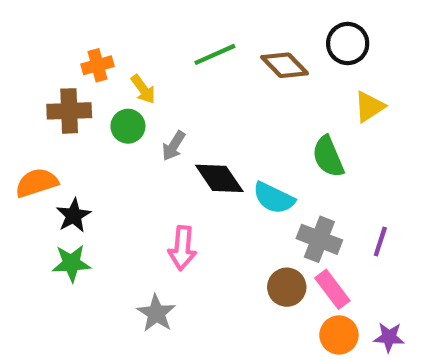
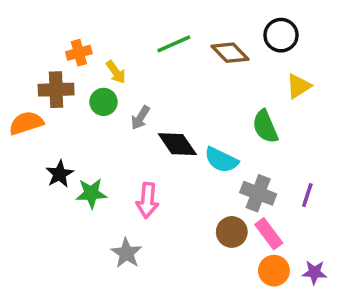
orange semicircle: (37, 183) -> (26, 123), moved
green star: (71, 263) -> (91, 193), moved

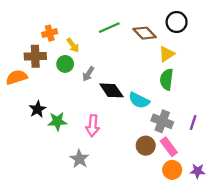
yellow triangle: (299, 86) -> (167, 54), moved
green semicircle: (265, 127) -> (167, 79), turned 30

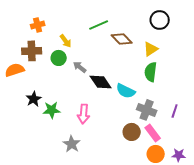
orange cross: (50, 33) -> (38, 25), moved
brown diamond: (145, 33) -> (122, 39), moved
gray arrow: (88, 74) -> (80, 67), turned 96

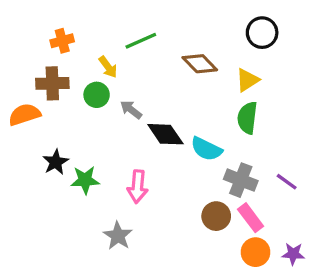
green line: (99, 25) -> (141, 41), moved
purple line: (175, 111) -> (287, 182), turned -72

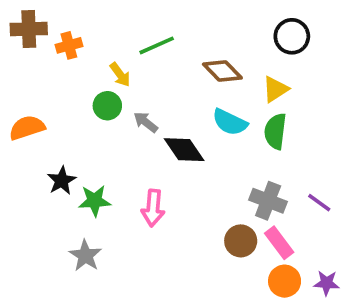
brown cross: (52, 83) -> (29, 29), moved
cyan semicircle: (206, 149) -> (230, 122), moved
gray star: (118, 236) -> (85, 256), moved

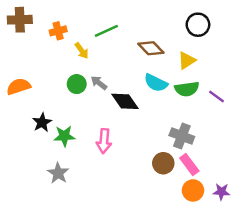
orange cross: (69, 45) -> (58, 31), moved
green circle: (107, 106) -> (77, 84), moved
green semicircle: (275, 131) -> (187, 89), turned -105
purple line: (319, 203) -> (216, 96), moved

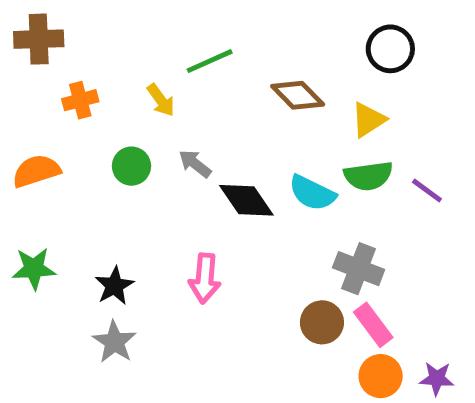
orange cross: (58, 31) -> (80, 100), moved
cyan semicircle: (156, 83) -> (312, 193), moved
green circle: (77, 84) -> (131, 166), moved
black star: (42, 122) -> (114, 286), moved
green star: (64, 136) -> (34, 269), moved

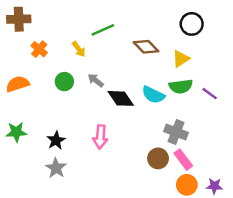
orange cross: (80, 100) -> (39, 49), turned -35

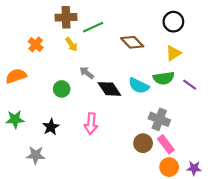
brown cross: (19, 19) -> (66, 17), moved
yellow triangle: (181, 59) -> (173, 53), moved
green circle: (64, 82) -> (62, 89), moved
gray star: (56, 168) -> (36, 155), moved, turned -30

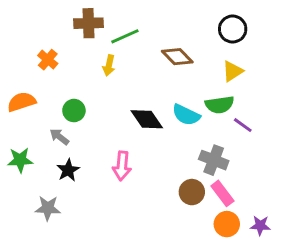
yellow arrow: (71, 44) -> (109, 65), moved, turned 48
gray arrow: (87, 73) -> (59, 137), moved
purple line: (190, 85) -> (243, 125), moved
green circle: (62, 89) -> (74, 111), moved

